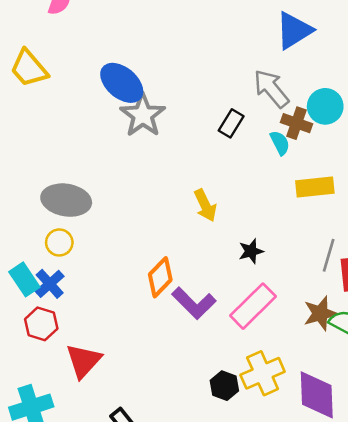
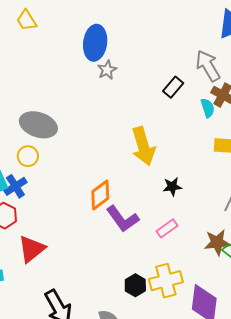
yellow trapezoid: (29, 68) -> (26, 20), size x0.7
blue ellipse: (122, 83) -> (95, 43), turned 48
gray star: (143, 115) -> (107, 70), size x0.6
yellow arrow: (205, 205) -> (143, 146), size x1.5
pink rectangle: (253, 306) -> (167, 228), size x0.6

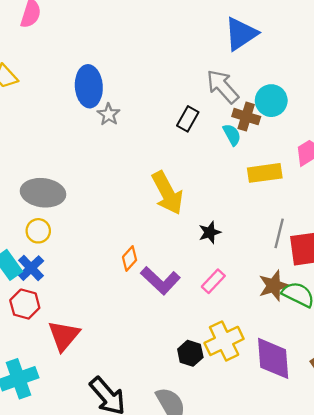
orange diamond: (100, 195) -> (130, 259), size x0.7

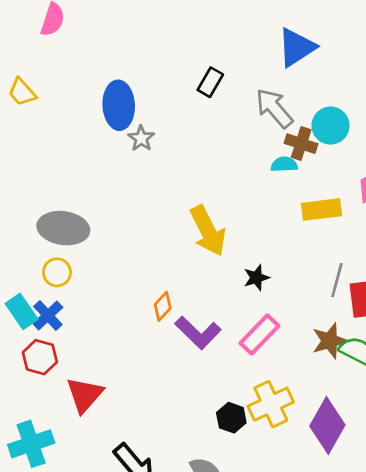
black rectangle: (188, 119) -> (210, 82), moved
cyan semicircle: (232, 135) -> (284, 164), turned -65
pink rectangle: (213, 281) -> (260, 334), size x1.4
purple diamond: (273, 358) -> (327, 425), turned 33

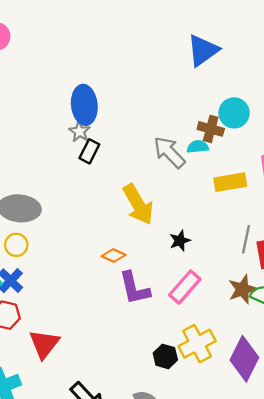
black rectangle: (210, 82) -> (89, 151), moved
blue ellipse: (119, 105) -> (84, 105), moved
gray arrow: (274, 108) -> (169, 152), moved
orange diamond: (163, 306) -> (114, 256), moved, turned 75
purple L-shape: (198, 333) -> (134, 288), turned 36

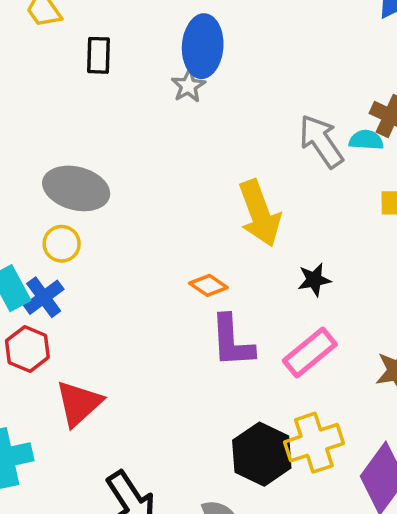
black rectangle: (89, 151) -> (99, 55), moved, turned -35
black hexagon: (165, 356) -> (262, 454), size x1.6

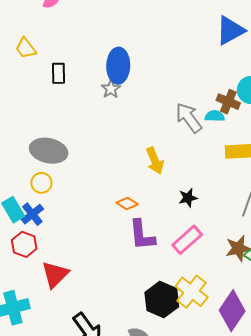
yellow arrow: (260, 213) -> (155, 161), size x0.7
yellow cross: (314, 443) -> (192, 292), turned -32

